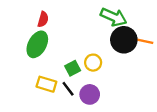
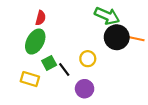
green square: (73, 68) -> (49, 63), moved
yellow rectangle: (46, 84) -> (30, 79), moved
black line: (68, 89) -> (64, 69), moved

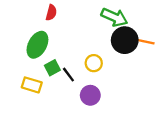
red semicircle: (41, 18) -> (51, 13), moved

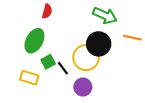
black circle: (125, 40) -> (99, 44), moved
yellow circle: (94, 63) -> (86, 58), size x1.6

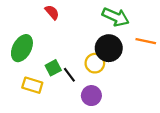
red semicircle: (47, 11) -> (52, 12), turned -56
green ellipse: (34, 41) -> (22, 48), moved
yellow circle: (86, 58) -> (95, 63), size x0.7

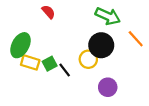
orange line: (146, 41) -> (136, 39), turned 36
yellow rectangle: (32, 85) -> (30, 62), moved
purple circle: (91, 96) -> (108, 87), moved

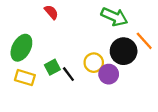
black circle: (101, 45) -> (124, 51), moved
yellow rectangle: (30, 62) -> (25, 78), moved
purple circle: (108, 87) -> (109, 74), moved

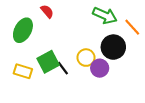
orange line: (144, 41) -> (132, 27), moved
green ellipse: (21, 48) -> (23, 30), moved
green square: (52, 67) -> (48, 62), size x1.5

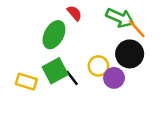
red semicircle: (47, 11) -> (74, 13), moved
orange line: (132, 27) -> (137, 29), moved
green ellipse: (23, 30) -> (54, 35), moved

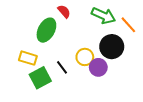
orange line: (137, 29) -> (128, 25), moved
green square: (55, 71) -> (40, 78), moved
yellow rectangle: (26, 82) -> (28, 58), moved

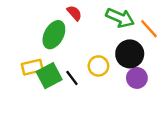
yellow rectangle: (28, 58) -> (32, 67), turned -30
purple circle: (98, 67) -> (137, 78), moved
green square: (40, 78) -> (49, 76), moved

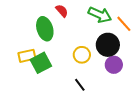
green ellipse: (54, 35) -> (45, 29), turned -45
black line: (72, 78) -> (80, 85), moved

